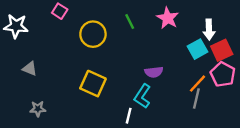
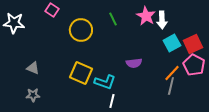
white arrow: (209, 30) -> (162, 20), moved
gray triangle: (30, 69) -> (33, 68), moved
cyan L-shape: (142, 96) -> (105, 82), moved, turned -105

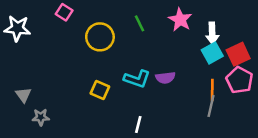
white arrow: (162, 20) -> (212, 33), moved
gray triangle: (33, 68) -> (23, 95), moved, turned 32
yellow square: (81, 73) -> (100, 90), size x0.7
orange line: (172, 73) -> (212, 90), turned -42
cyan L-shape: (105, 82) -> (137, 79), moved

